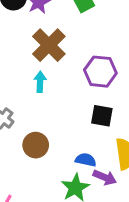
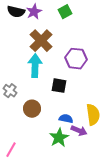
cyan arrow: (40, 82) -> (35, 66), size x1.6
black square: (102, 116) -> (59, 86), moved

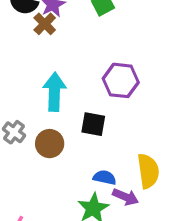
brown cross: (41, 41) -> (45, 24), moved, size x0.6
brown circle: (32, 109) -> (50, 144), moved

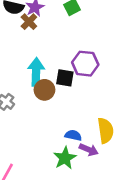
black square: (93, 124) -> (65, 78), moved
brown circle: (50, 144) -> (44, 90), moved

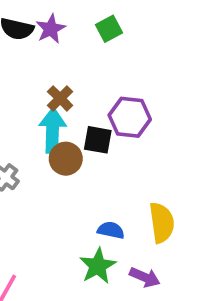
brown cross: (29, 22) -> (60, 98), moved
purple arrow: (89, 150) -> (145, 277), moved

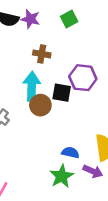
purple star: (51, 29) -> (30, 19), turned -30
brown cross: (60, 98) -> (42, 54), moved, turned -35
purple arrow: (145, 277) -> (93, 171), moved

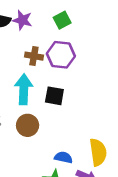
purple hexagon: (83, 78) -> (61, 55), moved
brown circle: (40, 105) -> (28, 125), moved

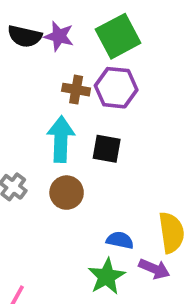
green square: (62, 20) -> (118, 36), size x1.6

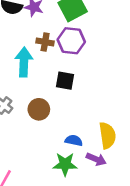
cyan arrow: (61, 139) -> (24, 62), moved
green star: (107, 276) -> (65, 164), turned 30

